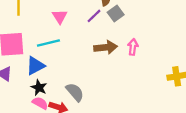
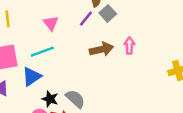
black star: (39, 88) -> (50, 99), moved

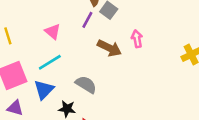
brown arrow: (102, 49) -> (109, 48), turned 50
gray semicircle: (75, 99) -> (86, 84), moved

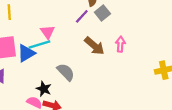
pink triangle: (53, 32) -> (48, 32), moved
blue triangle: (44, 90) -> (26, 53), moved

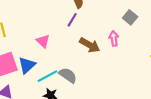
gray square: (102, 13) -> (130, 17), moved
cyan line: (39, 45) -> (47, 76), moved

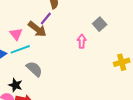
brown arrow: (90, 45) -> (37, 29), moved
cyan line: (47, 76) -> (20, 49), moved

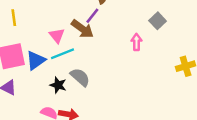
black star: (15, 85) -> (58, 85), moved

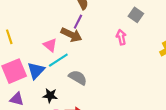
black star: (58, 85) -> (50, 96), moved

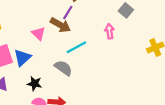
cyan line: (58, 60) -> (76, 47), moved

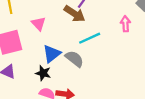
pink triangle: (39, 34) -> (39, 24), moved
blue triangle: (22, 58) -> (52, 54), moved

